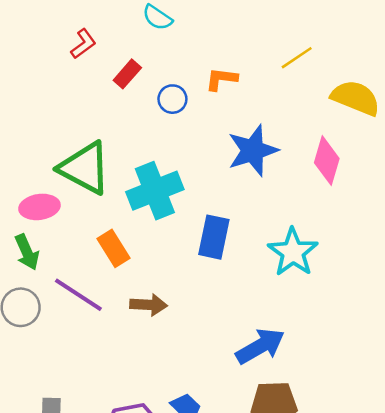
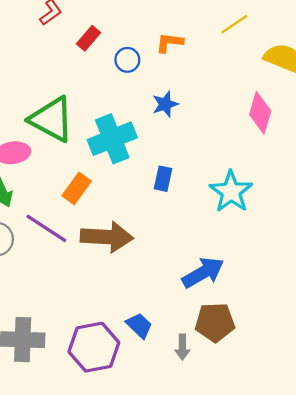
blue star: (253, 150) -> (165, 104), moved, size x0.6
blue rectangle: (214, 237) -> (163, 179), size x0.7
orange rectangle: (113, 248) -> (77, 188), turned 68
brown arrow: (149, 305) -> (107, 237), size x1.6

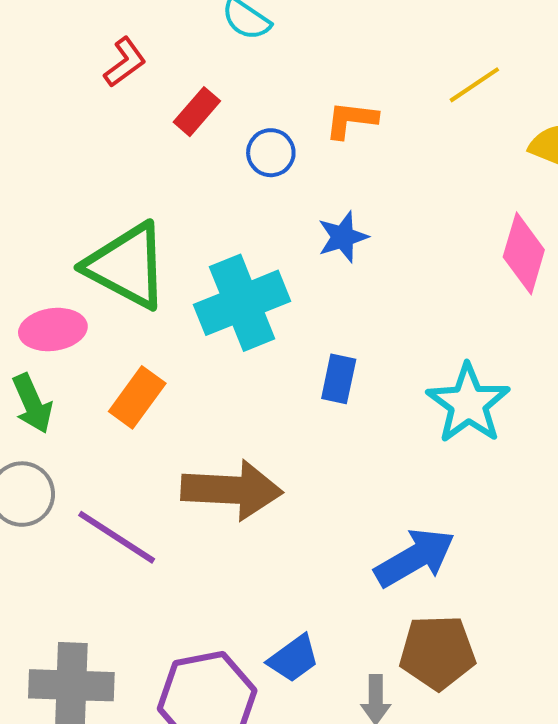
orange rectangle: (77, 188) -> (137, 397), moved
purple line: (46, 228) -> (117, 537), moved
blue trapezoid: (139, 326) -> (293, 659), turned 100

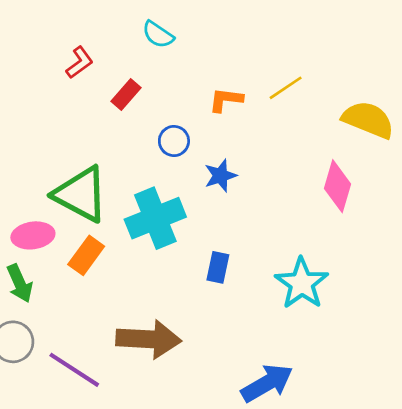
yellow line: (474, 85) -> (286, 88), moved
blue circle: (271, 153) -> (174, 141), moved
orange rectangle: (137, 397) -> (86, 255), moved

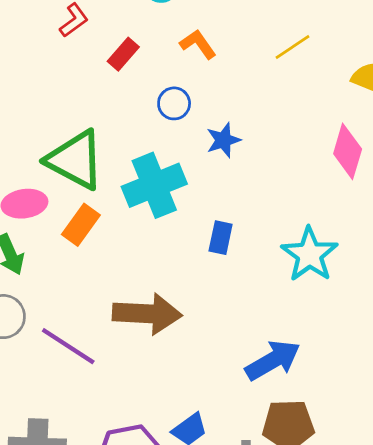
orange L-shape: (226, 100) -> (198, 44), moved, turned 48

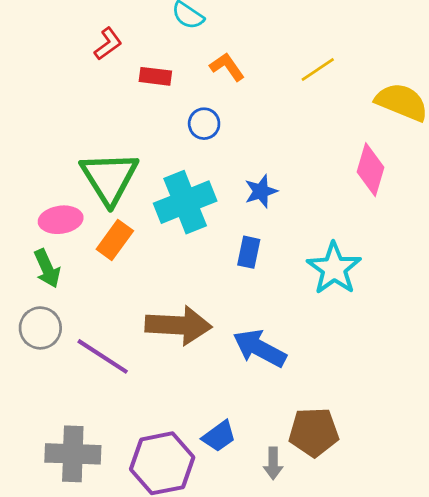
red rectangle: (123, 54) -> (155, 76), turned 56
blue star: (223, 140) -> (261, 191), moved
green triangle: (75, 160) -> (109, 178), turned 30
blue arrow: (273, 360) -> (260, 348), moved, turned -122

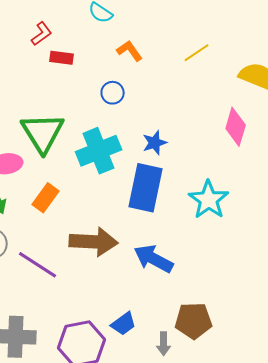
red rectangle: (155, 76) -> (62, 58), moved
orange rectangle: (115, 240) -> (46, 198), moved
blue rectangle: (249, 252) -> (146, 188), size x2.0

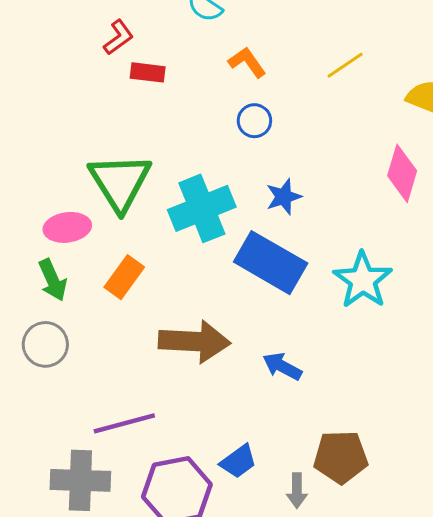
blue circle: (113, 93) -> (254, 121), moved
blue rectangle: (146, 188) -> (271, 263), turned -72
blue arrow: (154, 259) -> (282, 366), size x0.7
purple line: (38, 265) -> (124, 423), moved, turned -48

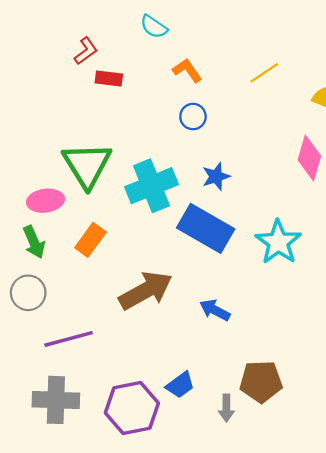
brown arrow: (194, 341) -> (146, 291), turned -32
purple line: (124, 423) -> (69, 339), moved

